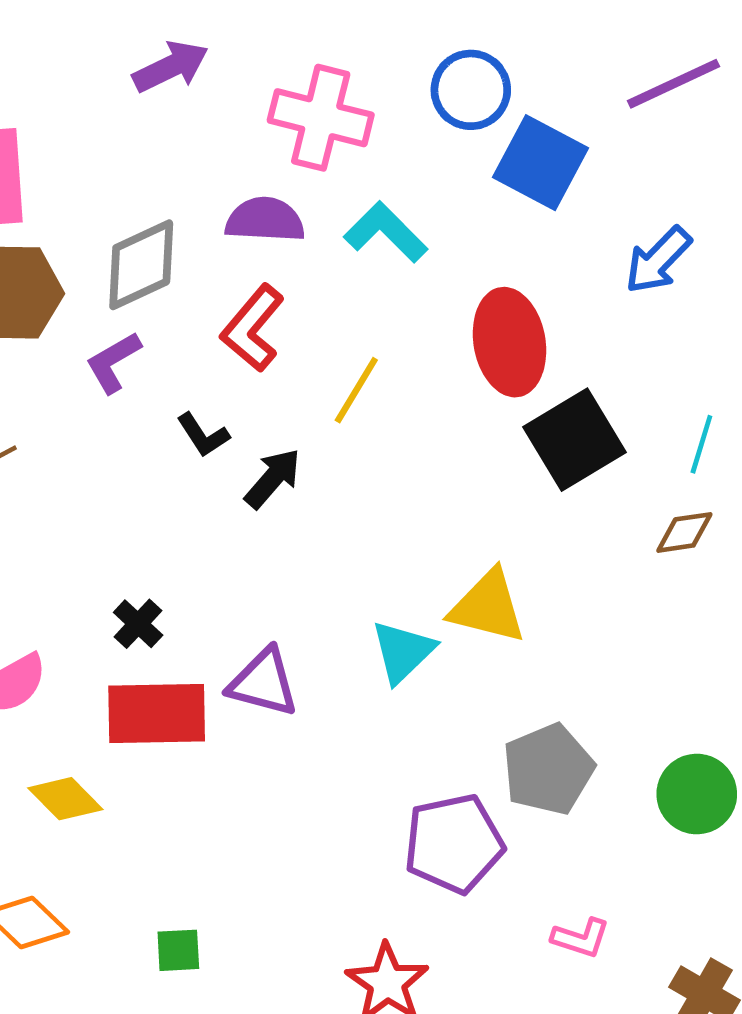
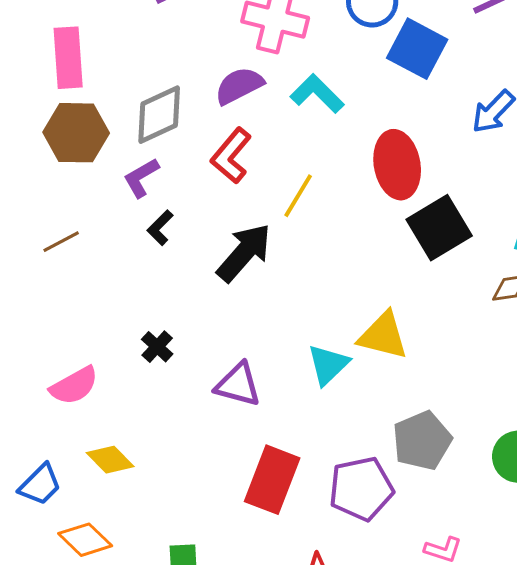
purple semicircle: (265, 220) -> (239, 86), turned -30
black L-shape: (203, 435) -> (160, 228), moved, turned 78
black arrow: (273, 478) -> (244, 253), size x1.5
red rectangle: (157, 714) -> (272, 480), moved, turned -68

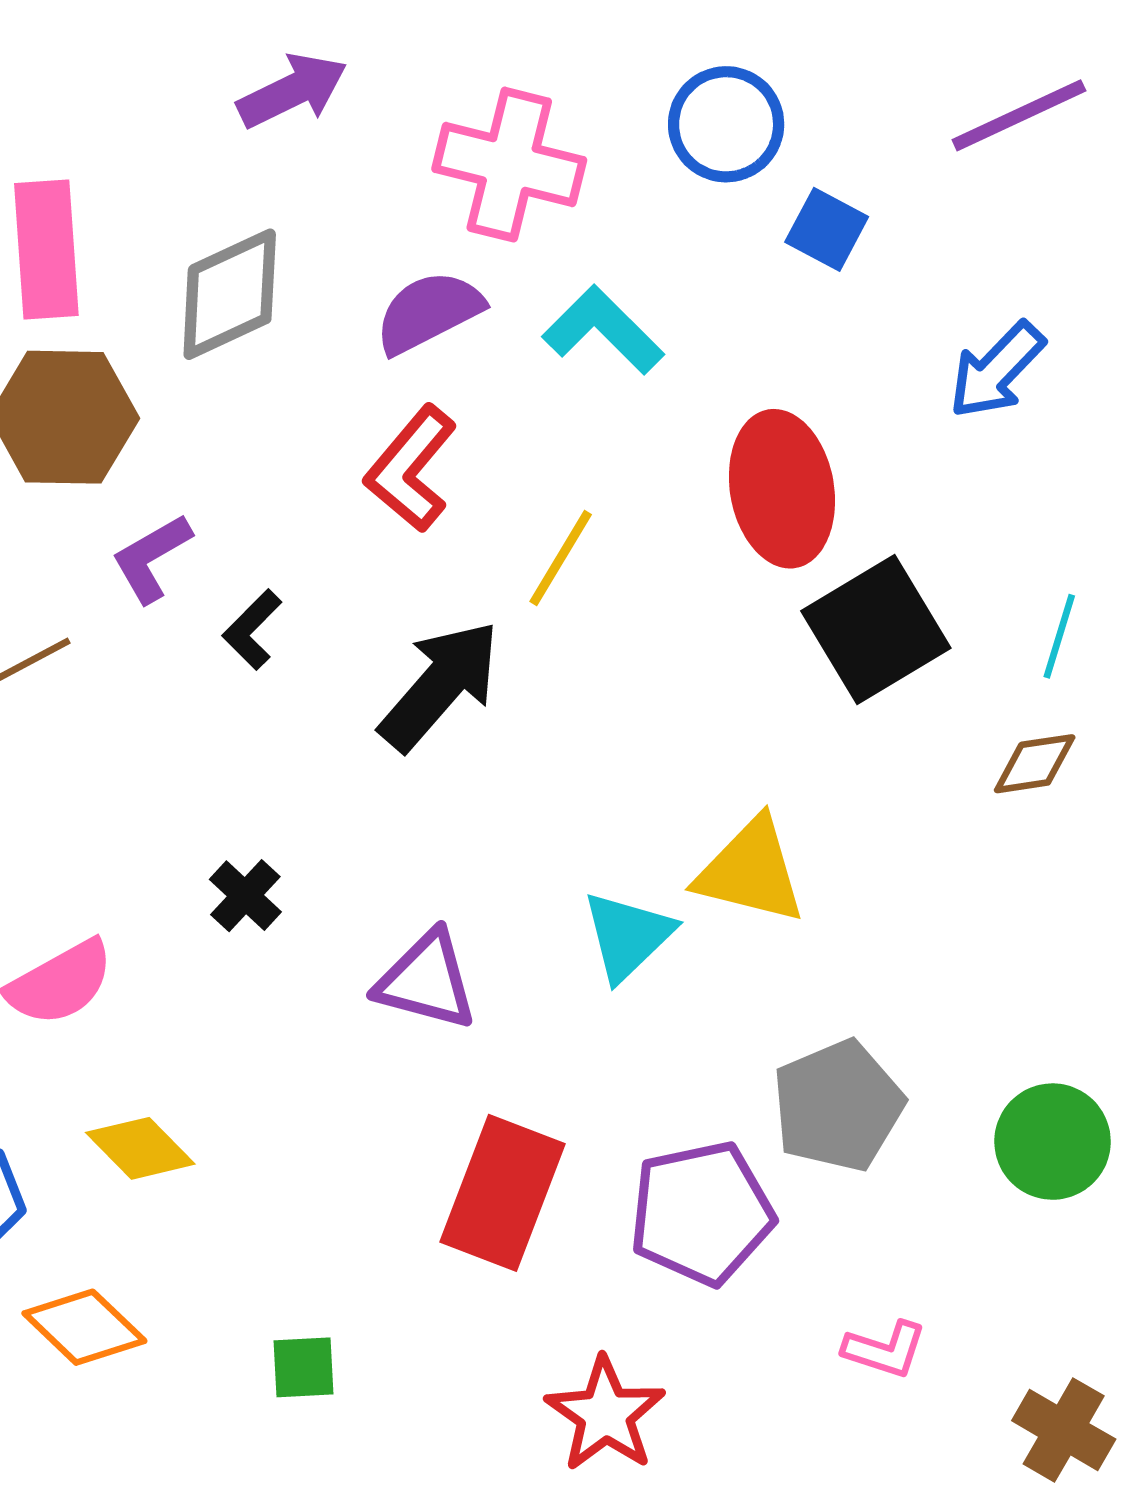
blue square: (417, 49) -> (827, 229), size x0.6
gray diamond: (159, 115) -> (230, 294), moved
purple L-shape: (141, 178) -> (151, 558), moved

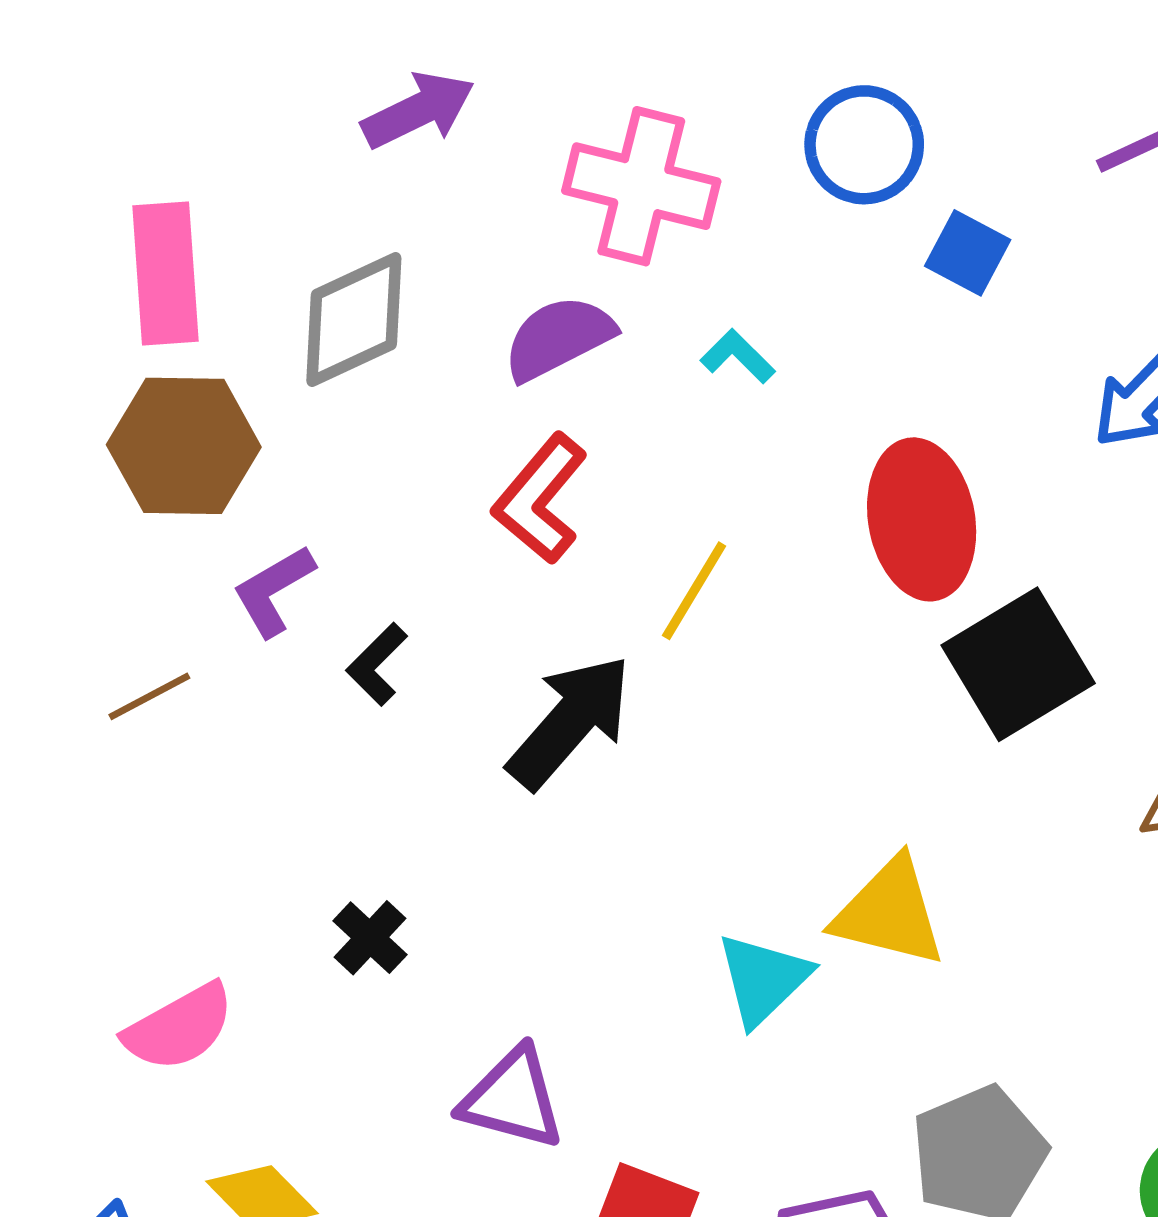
cyan L-shape: (603, 330) -> (738, 356), size x0.6
purple triangle: (426, 981) -> (513, 1099), moved

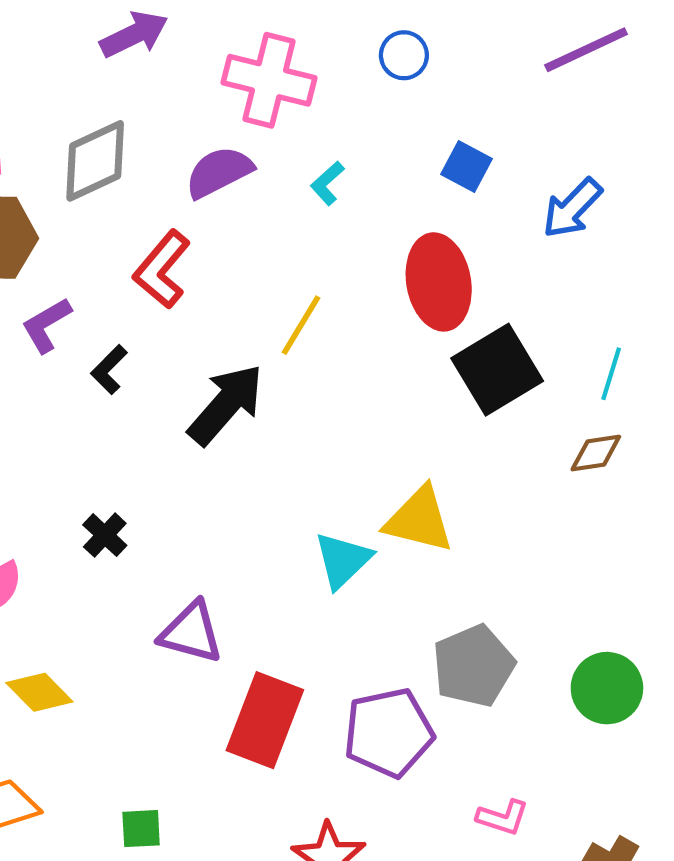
blue circle: (864, 145) -> (404, 55), size x0.7
blue square: (968, 253) -> (466, 167), moved
cyan L-shape: (738, 356) -> (327, 183), turned -87
red L-shape: (540, 499) -> (162, 269), moved

